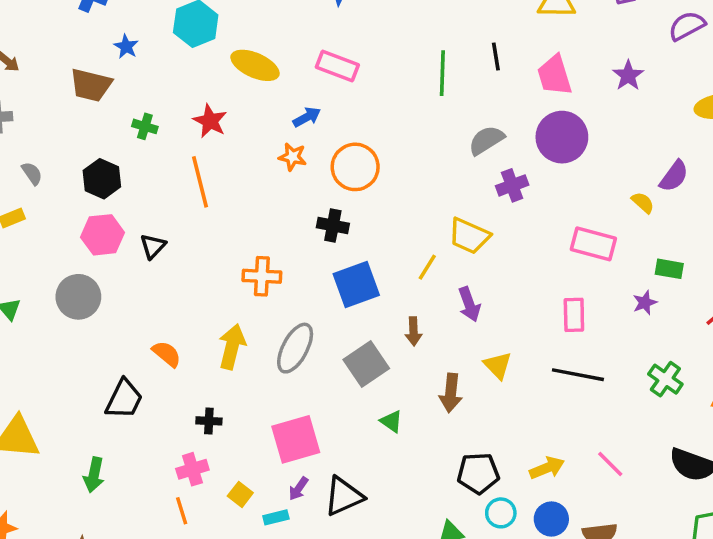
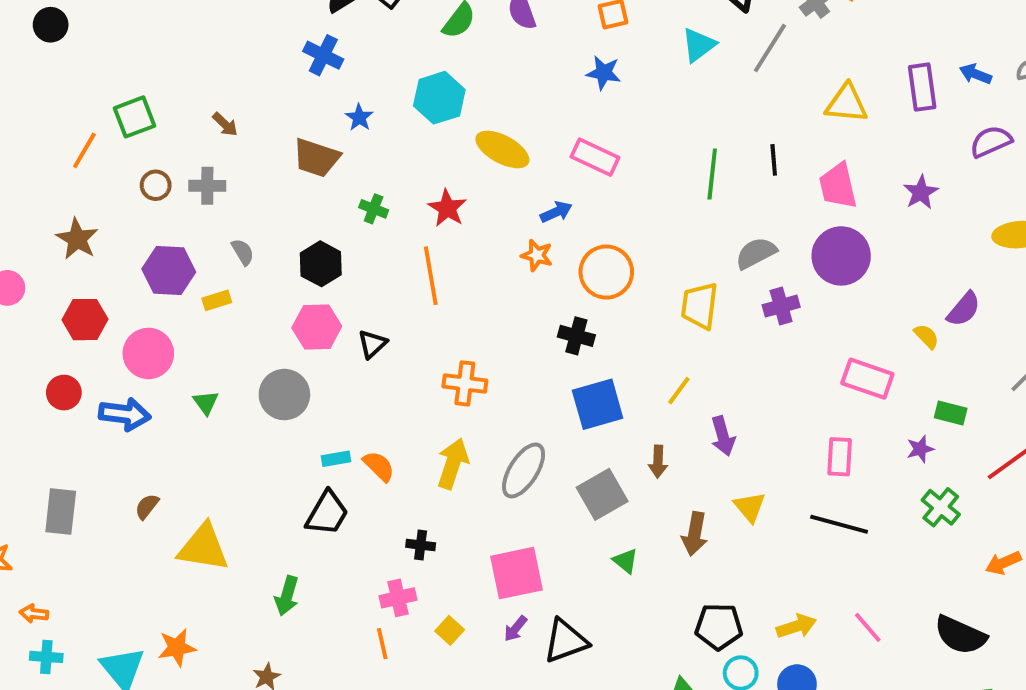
yellow trapezoid: (469, 236) -> (700, 306), moved, turned 69
orange cross: (262, 276) -> (465, 383), moved
green cross: (665, 379) -> (941, 507), moved
cyan rectangle: (276, 517) -> (336, 459), moved

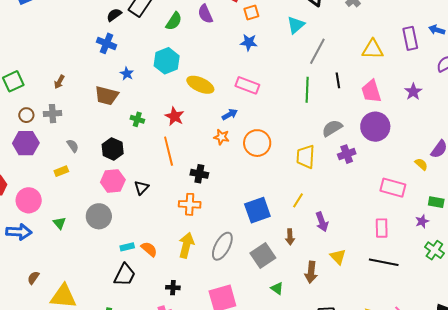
gray line: (770, 48) -> (317, 51), moved
brown arrow: (225, 124) -> (59, 82), turned 80
purple hexagon: (169, 270) -> (26, 143), moved
black cross: (576, 336) -> (199, 174), moved

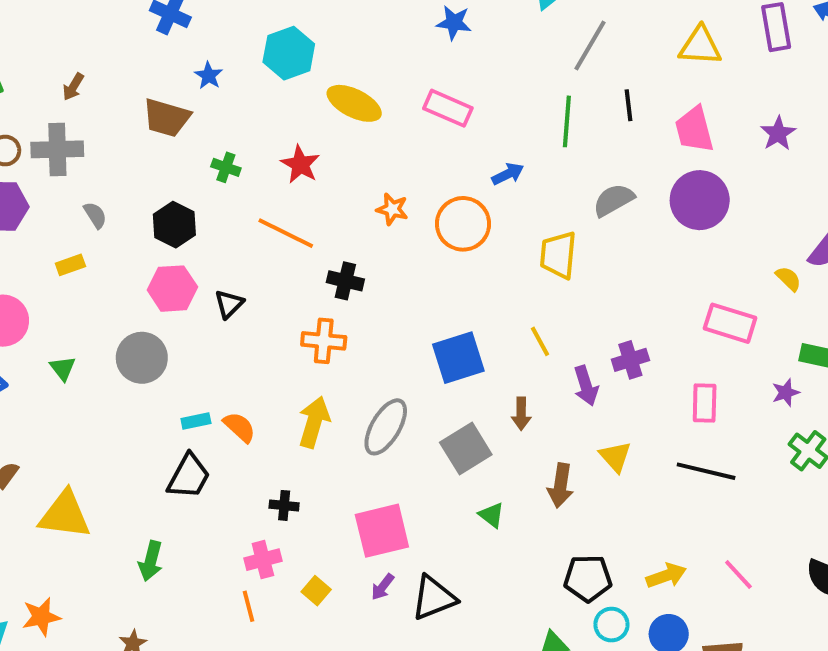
gray cross: (52, 114) -> (57, 149), size x1.4
blue arrow: (230, 114) -> (508, 174), moved
orange line: (169, 151) -> (286, 233), turned -52
purple cross: (347, 154) -> (630, 360), moved
yellow line: (298, 200) -> (540, 341), turned -63

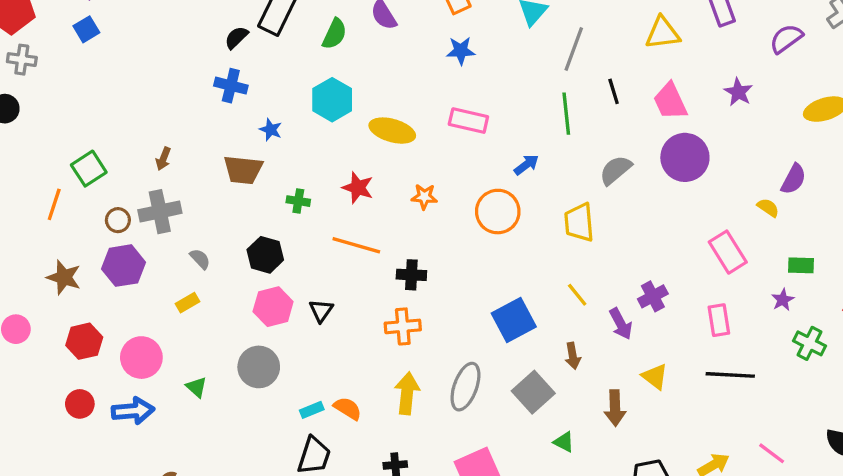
orange star: (392, 209) -> (424, 197), moved
pink rectangle: (730, 323) -> (728, 252), turned 51

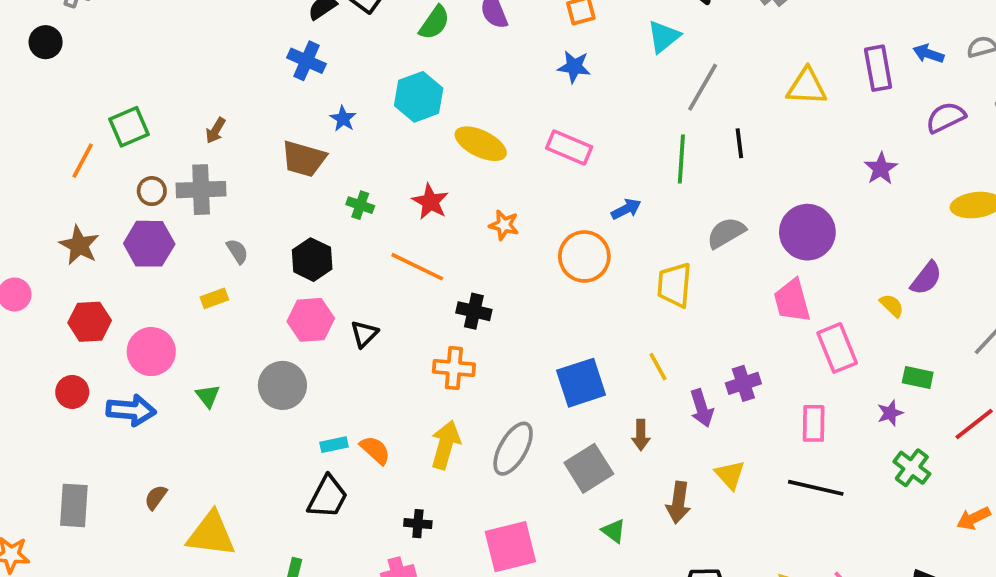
pink trapezoid: (670, 101) -> (792, 301), moved

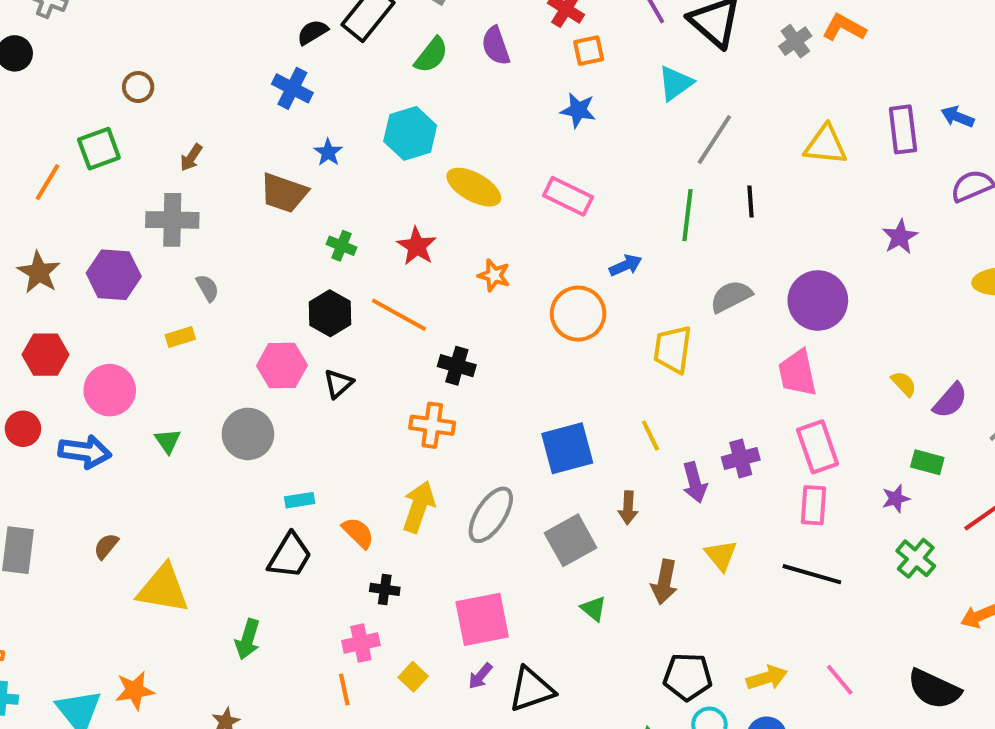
brown circle: (152, 191) -> (138, 87), moved
black hexagon: (312, 260) -> (330, 313), moved
purple semicircle: (926, 278) -> (950, 400), moved
pink rectangle: (837, 348) -> (818, 447), moved
orange semicircle: (375, 450) -> (358, 533), moved

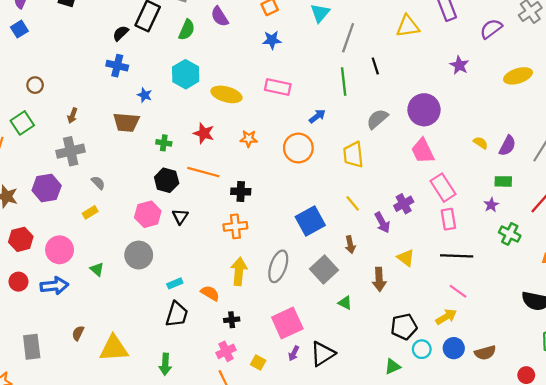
pink line: (840, 680) -> (458, 291), moved

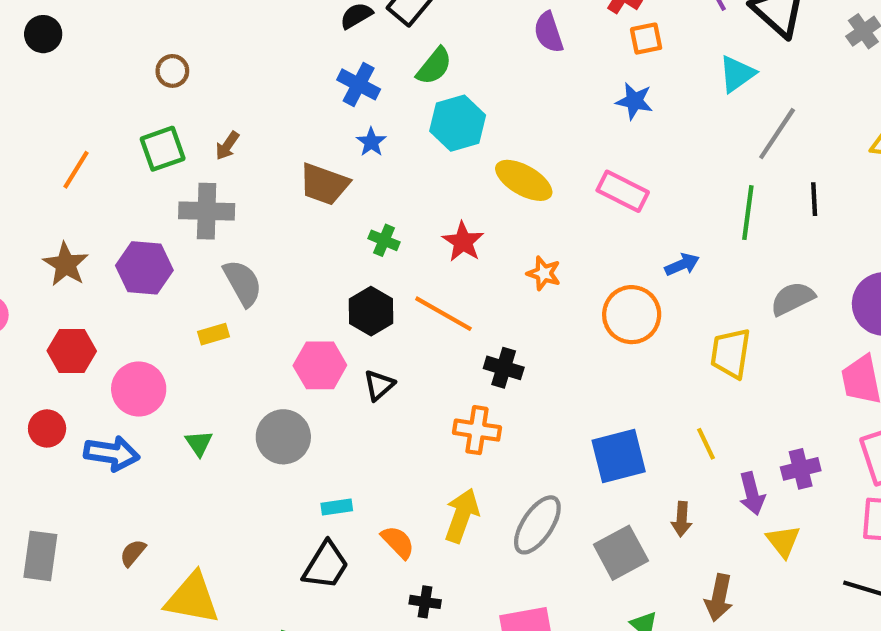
green semicircle: (187, 30) -> (434, 66), moved
blue cross: (117, 66) -> (359, 84), moved
green square: (22, 123) -> (163, 149), moved
gray semicircle: (98, 183) -> (243, 283), size x1.6
yellow triangle: (406, 258) -> (783, 541), moved

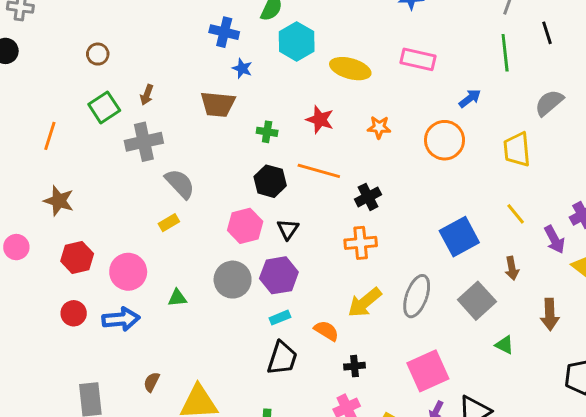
purple hexagon: (144, 268) -> (279, 275), moved
black cross: (504, 368) -> (368, 197), turned -30
green triangle: (199, 443) -> (177, 298), turned -48
yellow arrow: (462, 515) -> (365, 302), turned -135

